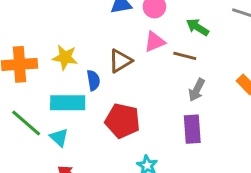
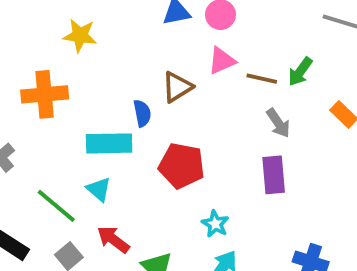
green arrow: (197, 27) -> (300, 72), moved, turned -85
yellow star: (65, 57) -> (80, 35), moved
gray arrow: (197, 90) -> (278, 123), turned -60
green line: (26, 123) -> (56, 206), moved

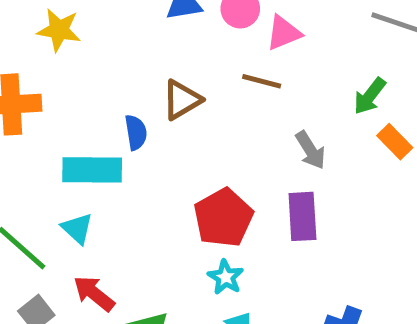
pink triangle: (222, 61) -> (284, 33), moved
green arrow: (300, 72) -> (370, 96), moved
brown line: (262, 79) -> (262, 81), moved
red pentagon: (182, 166) -> (223, 218), moved, turned 30

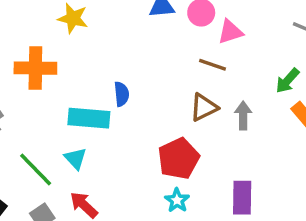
brown triangle: (182, 100) -> (204, 107), moved
gray arrow: (310, 150) -> (243, 116), turned -152
purple rectangle: (302, 216) -> (242, 198), moved

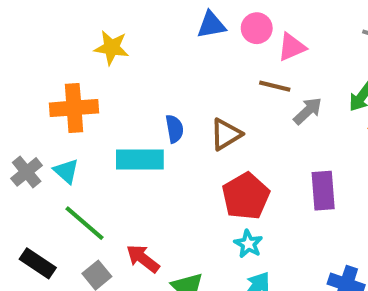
brown triangle: (204, 107) -> (226, 134), moved
gray arrow: (243, 116) -> (308, 111), moved, turned 52
cyan triangle: (75, 158) -> (66, 171), moved
purple rectangle: (242, 198) -> (323, 191), moved

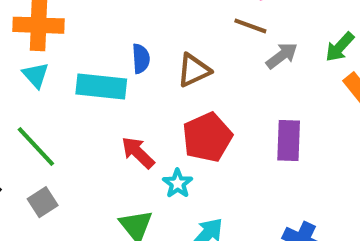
cyan triangle: (66, 171) -> (36, 75), moved
cyan star: (248, 244) -> (178, 183), moved
red arrow: (143, 259) -> (138, 153), moved

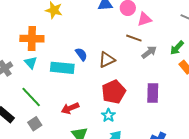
blue semicircle: (141, 59) -> (81, 54), turned -32
red arrow: (138, 153) -> (70, 108), moved, turned -66
cyan star: (178, 183) -> (108, 115), moved

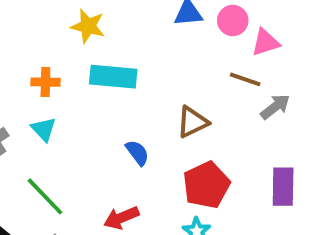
orange cross: (32, 39) -> (45, 82), size x0.6
blue semicircle: (81, 54) -> (137, 153), moved
cyan rectangle: (62, 68) -> (113, 77), moved

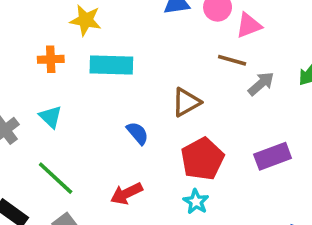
orange cross: (45, 82) -> (51, 59), moved
purple rectangle: (283, 187) -> (273, 156), turned 72

